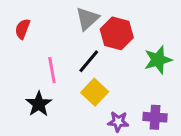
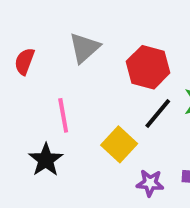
gray triangle: (87, 19) -> (84, 48), moved
black line: (89, 61) -> (158, 113), moved

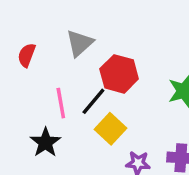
red hexagon: (148, 67) -> (119, 74), moved
black line: (158, 113) -> (93, 101), moved

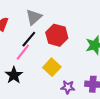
black line: (93, 101) -> (29, 39), moved
pink line: (61, 103) -> (23, 52), turned 48

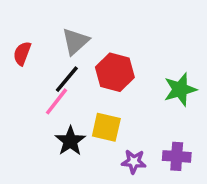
yellow square: (52, 67) -> (106, 127), turned -30
black star: (14, 75) -> (70, 141), moved

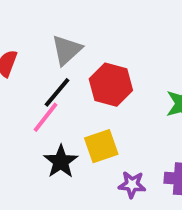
yellow square: (106, 127) -> (101, 146), turned -32

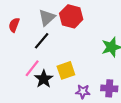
red hexagon: (111, 85) -> (71, 16), moved
pink line: (45, 117) -> (32, 68), moved

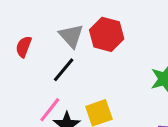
gray triangle: (47, 18) -> (71, 36), turned -30

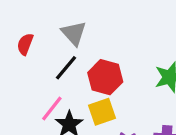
red hexagon: (107, 34) -> (105, 77), moved

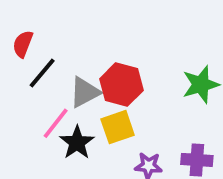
gray triangle: (74, 33) -> (85, 92), moved, turned 44
black line: (66, 68) -> (42, 73), moved

